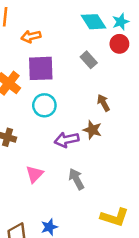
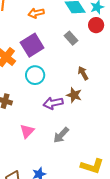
orange arrow: (31, 36) -> (36, 13), moved
purple square: (41, 68) -> (32, 45), turned -30
gray arrow: (76, 179) -> (61, 135), turned -108

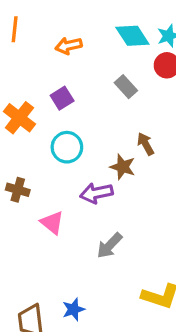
purple square: (32, 45) -> (62, 98), size x0.6
brown star: (74, 95) -> (123, 167), moved
pink triangle: (27, 131) -> (52, 223), moved, turned -35

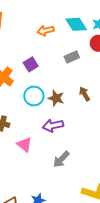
orange arrow: (69, 46) -> (45, 31), moved
gray rectangle: (126, 87) -> (72, 57), turned -72
brown star: (123, 167) -> (56, 98), moved

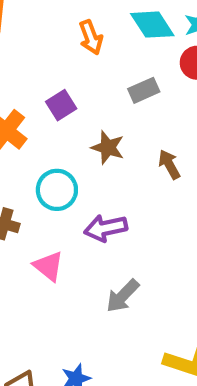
orange arrow: (45, 31) -> (91, 37), turned -98
cyan circle: (34, 96) -> (57, 190), moved
brown star: (56, 98) -> (108, 148), moved

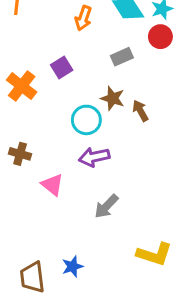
orange arrow: (91, 37) -> (83, 18), turned 40
brown star: (108, 148) -> (113, 98), moved
cyan circle: (57, 190) -> (86, 120), moved

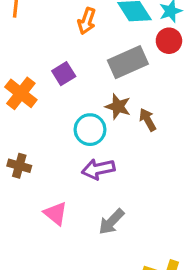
gray rectangle: (122, 57) -> (128, 62), size x1.6
pink triangle: (52, 185) -> (55, 213), moved

